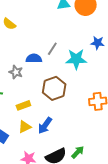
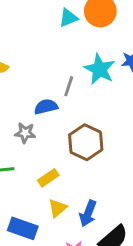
cyan star: (76, 59) -> (100, 69), moved, turned -30
blue arrow: (45, 126) -> (88, 213), moved

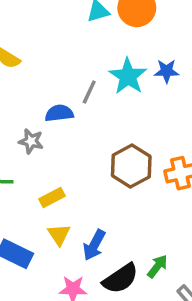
brown hexagon: (86, 142) -> (131, 166), moved
yellow triangle: (58, 208) -> (59, 234), turned -30

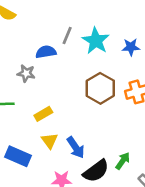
blue star: (167, 71) -> (131, 47), moved
cyan star: (128, 76) -> (96, 41), moved
blue arrow: (94, 245) -> (76, 147), turned -60

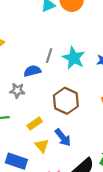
brown hexagon: (100, 88) -> (66, 101), moved
blue arrow: (76, 147) -> (63, 138), moved

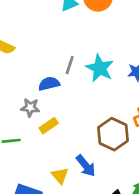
brown hexagon: (66, 101) -> (113, 134), moved
yellow rectangle: (35, 124) -> (49, 126), moved

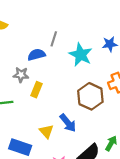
cyan star: (100, 68) -> (81, 55), moved
yellow rectangle: (49, 126) -> (36, 90), turned -32

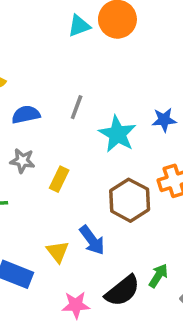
blue semicircle: (37, 55) -> (26, 115), moved
yellow rectangle: (36, 90) -> (59, 179), moved

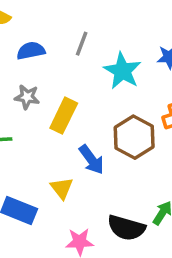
yellow rectangle: (59, 179) -> (64, 116), size x1.4
blue arrow: (92, 240) -> (91, 160), moved
black semicircle: (122, 291) -> (126, 228), turned 54

